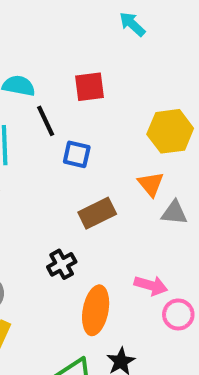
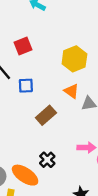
black cross: (62, 264) -> (47, 160), moved
orange ellipse: (96, 310) -> (25, 175), moved, turned -52

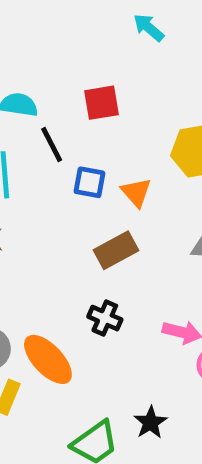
orange triangle: (71, 91) -> (136, 192), moved
black cross: (47, 160) -> (105, 318), moved, turned -35

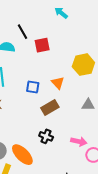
black line: (52, 145) -> (22, 32), moved
blue square: (89, 182) -> (33, 87), moved

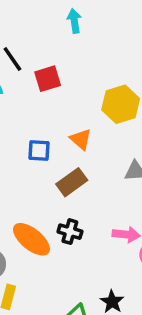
cyan arrow: (61, 13) -> (74, 21), turned 48
orange ellipse: (22, 155) -> (31, 239), moved

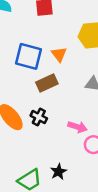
blue square: (39, 151) -> (28, 56), size x1.6

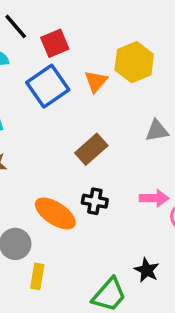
orange triangle: (59, 54) -> (96, 81), moved, turned 35
blue square: (28, 56) -> (48, 86), moved, turned -32

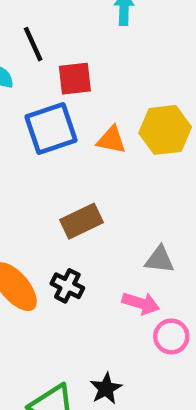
orange triangle: (96, 81) -> (111, 140), turned 45
gray triangle: (157, 131) -> (159, 260), moved

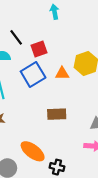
brown rectangle: (82, 221) -> (57, 114), turned 36
black cross: (67, 286) -> (57, 167), moved

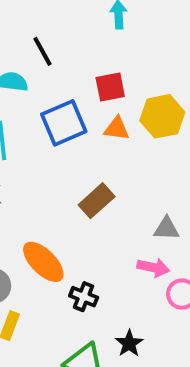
red square: (39, 49) -> (110, 87), moved
brown rectangle: (57, 114) -> (97, 201), turned -48

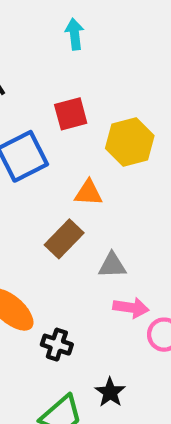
orange triangle: (117, 129) -> (88, 193), moved
gray triangle: (166, 229) -> (112, 265), moved

